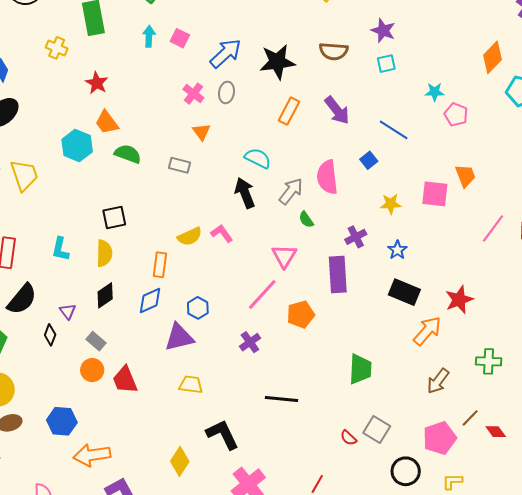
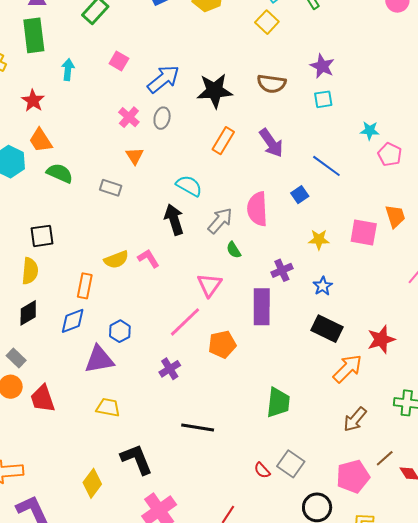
cyan arrow: (149, 36) -> (68, 70), moved

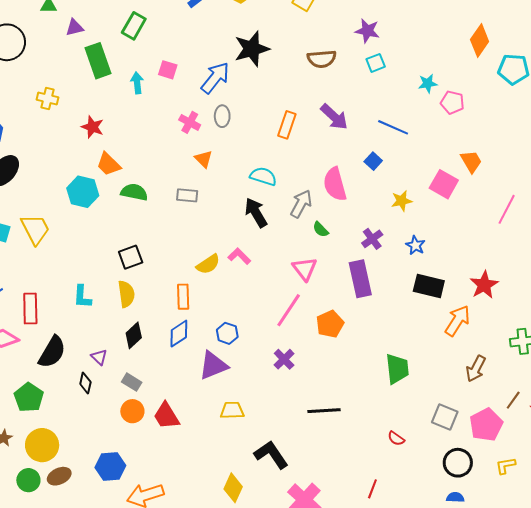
green rectangle: (34, 35) -> (98, 61), moved
cyan arrow: (68, 70) -> (137, 83), moved
black star: (215, 91) -> (252, 49), moved
pink square: (364, 232) -> (444, 184), turned 32
gray square: (291, 464) -> (445, 417), moved

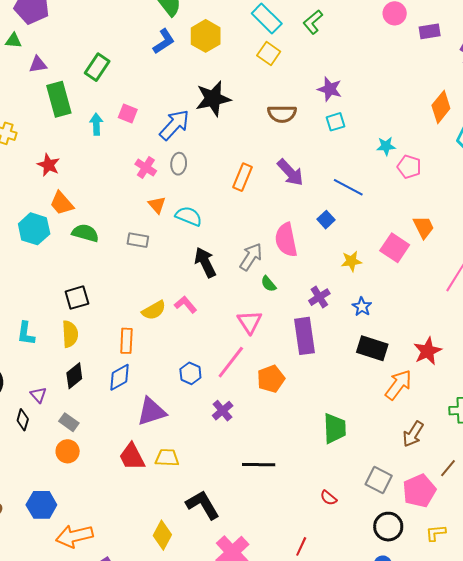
cyan semicircle: (263, 176) -> (189, 216), moved
blue hexagon: (227, 333) -> (190, 373), moved
red trapezoid: (166, 416) -> (132, 457), moved

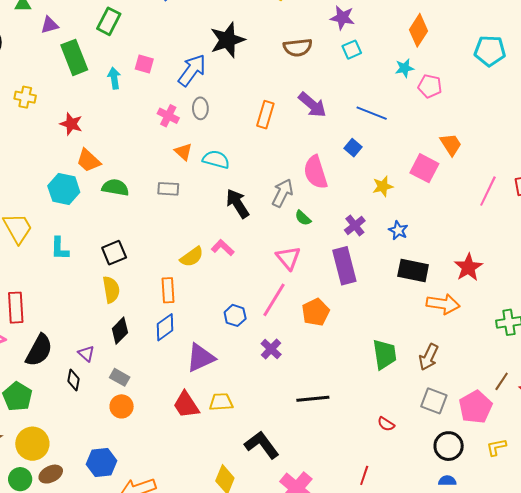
orange diamond: (441, 107) -> (418, 30), moved
cyan L-shape: (26, 333) -> (60, 249), moved
orange arrow: (398, 385) -> (443, 304), turned 68
brown arrow: (413, 434) -> (429, 357), moved

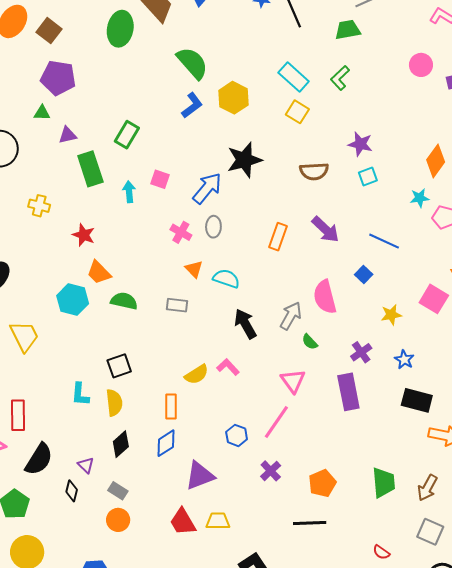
cyan L-shape: (60, 249) -> (80, 394), moved
orange pentagon: (316, 312) -> (322, 483), moved

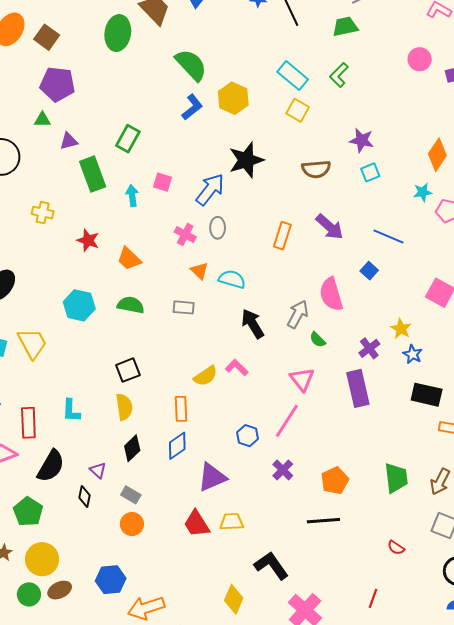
orange trapezoid: (99, 273) -> (129, 259), moved
yellow star: (391, 315) -> (401, 329), moved, turned -30
cyan L-shape: (80, 394) -> (71, 411), moved

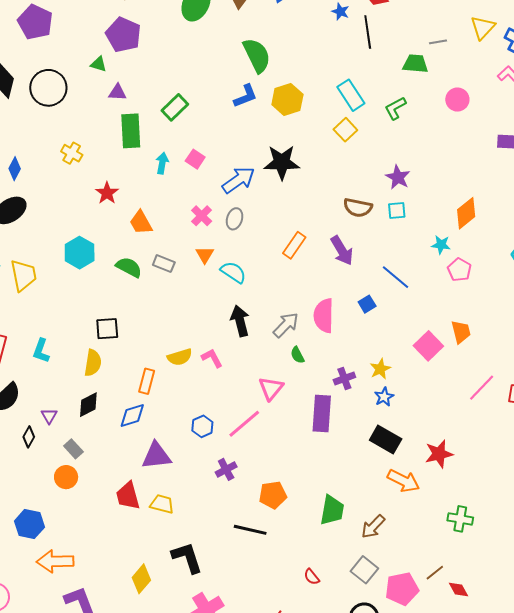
pink circle: (420, 59) -> (457, 100), moved
brown semicircle: (316, 169) -> (358, 208), moved
gray rectangle: (184, 307) -> (164, 264), moved

